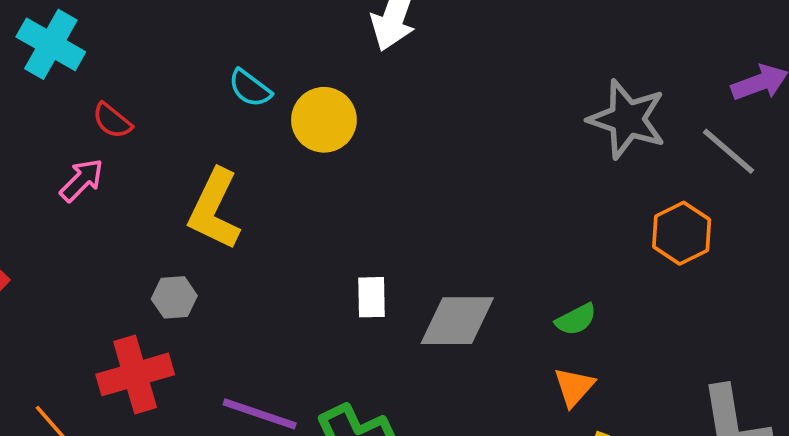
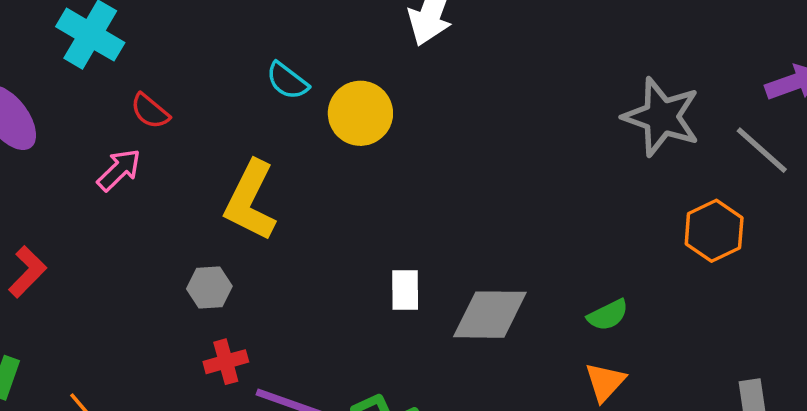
red cross: (135, 374) -> (226, 362), moved, size x0.6

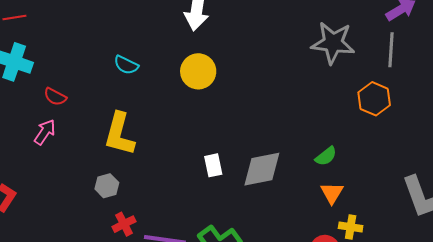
yellow circle: (360, 113) -> (198, 71), moved
gray line: (762, 150) -> (391, 50), turned 64

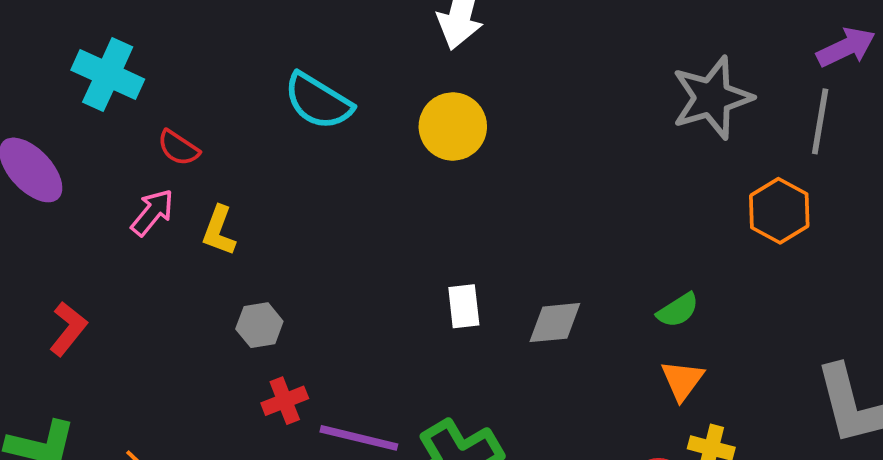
gray star: (333, 43) -> (712, 98), turned -30
cyan semicircle: (126, 65) -> (318, 101), size x1.5
yellow L-shape: (119, 134) -> (219, 231), moved, size x0.6
gray diamond: (262, 169) -> (555, 323), size x0.7

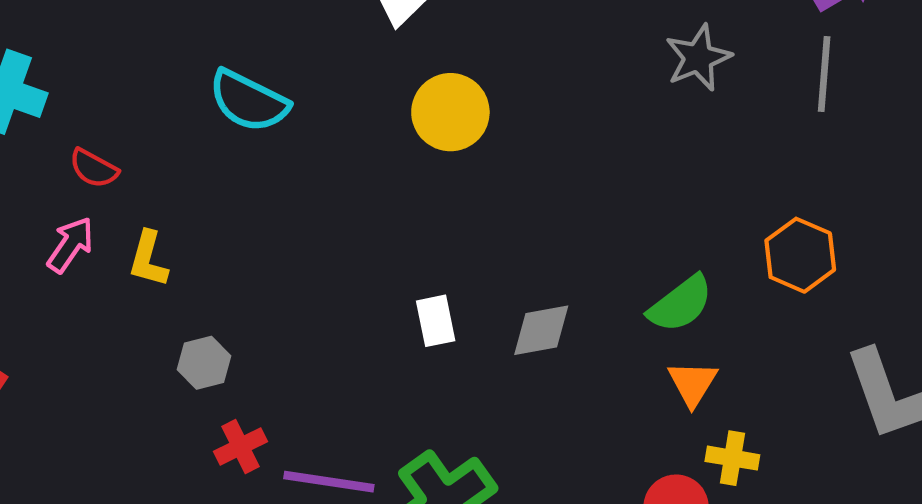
gray star: (712, 98) -> (698, 58), size x0.7
yellow circle: (453, 126) -> (450, 112), moved
orange hexagon: (779, 211) -> (800, 255), moved
green semicircle: (678, 310) -> (681, 304), size x1.4

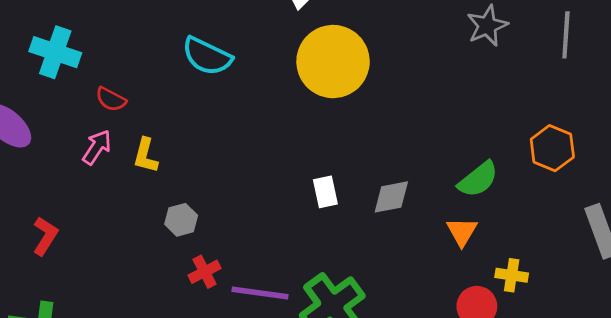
yellow circle: (450, 112) -> (333, 62), size x1.5
orange triangle: (693, 383) -> (462, 232), moved

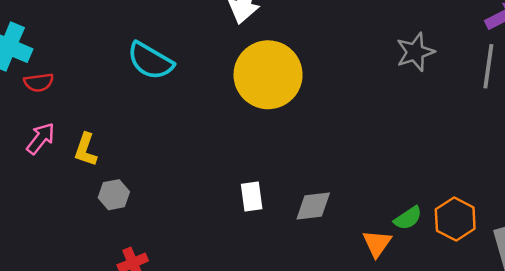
red semicircle: (111, 99) -> (39, 82), moved, turned -40
orange hexagon: (552, 148) -> (455, 219), moved
green semicircle: (478, 179) -> (408, 218), moved, size x0.7
gray hexagon: (181, 220) -> (114, 195), moved

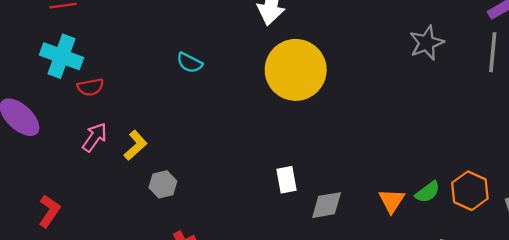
cyan semicircle: (150, 61) -> (189, 63), size x0.6
yellow L-shape: (86, 150) -> (136, 145), turned -148
gray diamond: (313, 206) -> (327, 205), moved
orange triangle: (377, 243) -> (392, 201), moved

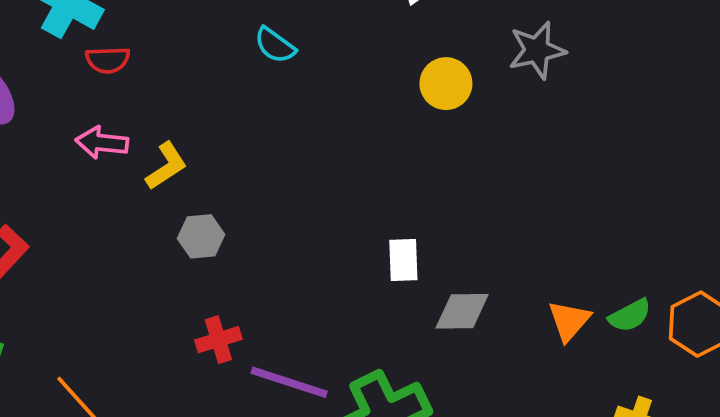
gray star: (427, 43) -> (537, 50), moved
yellow circle: (296, 70) -> (446, 84), size x0.5
pink arrow: (95, 137) -> (102, 143), turned -128

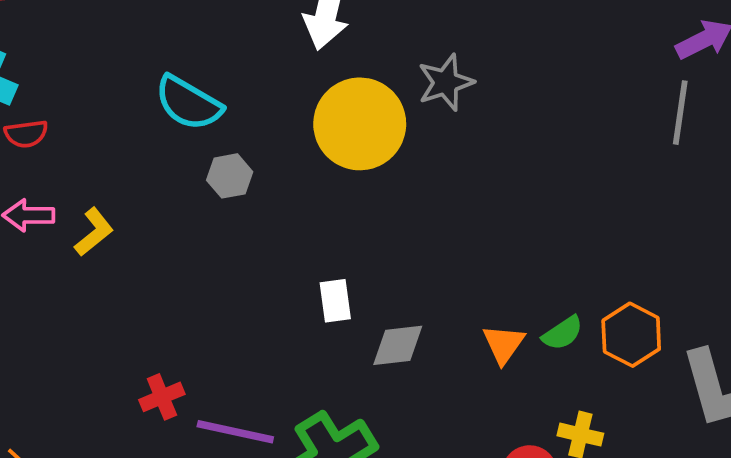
cyan semicircle: (275, 45) -> (188, 103), size x1.6
yellow circle: (446, 84) -> (360, 124), size x1.8
gray hexagon: (201, 236) -> (230, 176), moved

